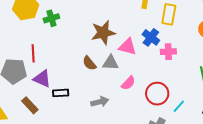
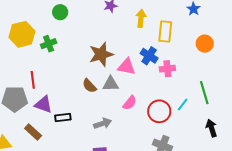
cyan line: (179, 106) -> (183, 105), moved

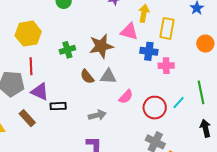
yellow hexagon: (22, 34) -> (28, 34), moved
green cross: (49, 44) -> (67, 50), moved
blue cross: (149, 56) -> (149, 51), turned -30
pink triangle: (126, 67) -> (129, 32), moved

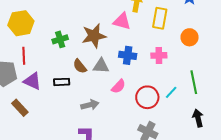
orange circle: (205, 44) -> (190, 37), moved
blue cross: (149, 51) -> (128, 55), moved
black rectangle: (58, 106) -> (62, 82), moved

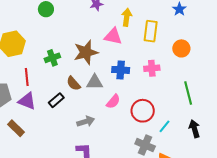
red line: (24, 56) -> (27, 77), moved
black rectangle: (62, 82) -> (56, 100), turned -35
cyan line: (171, 92) -> (165, 126), moved

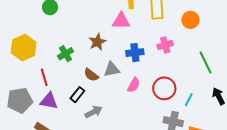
brown star: (86, 52) -> (97, 42), size x0.7
gray arrow: (86, 121) -> (94, 112), moved

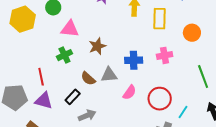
pink triangle: (121, 21) -> (70, 29), moved
yellow hexagon: (24, 48) -> (23, 19), moved

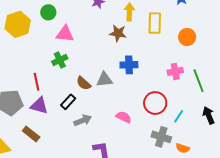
brown star: (97, 46) -> (118, 33), moved, turned 30
pink cross: (165, 55) -> (175, 71), moved
pink semicircle: (129, 92) -> (124, 117), moved, turned -98

